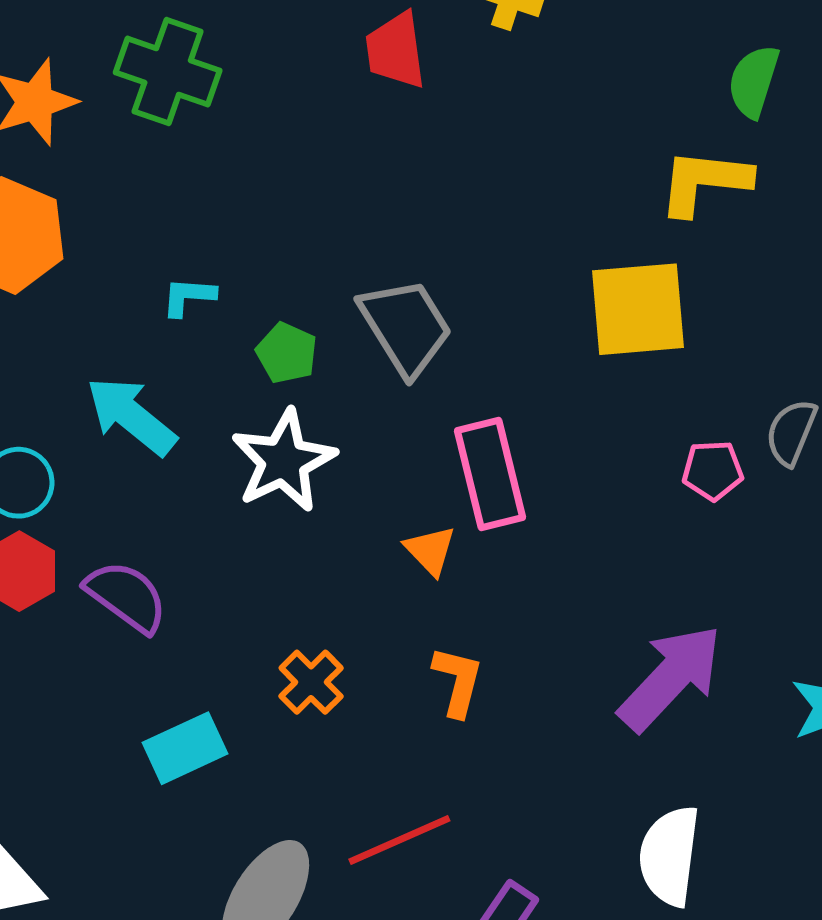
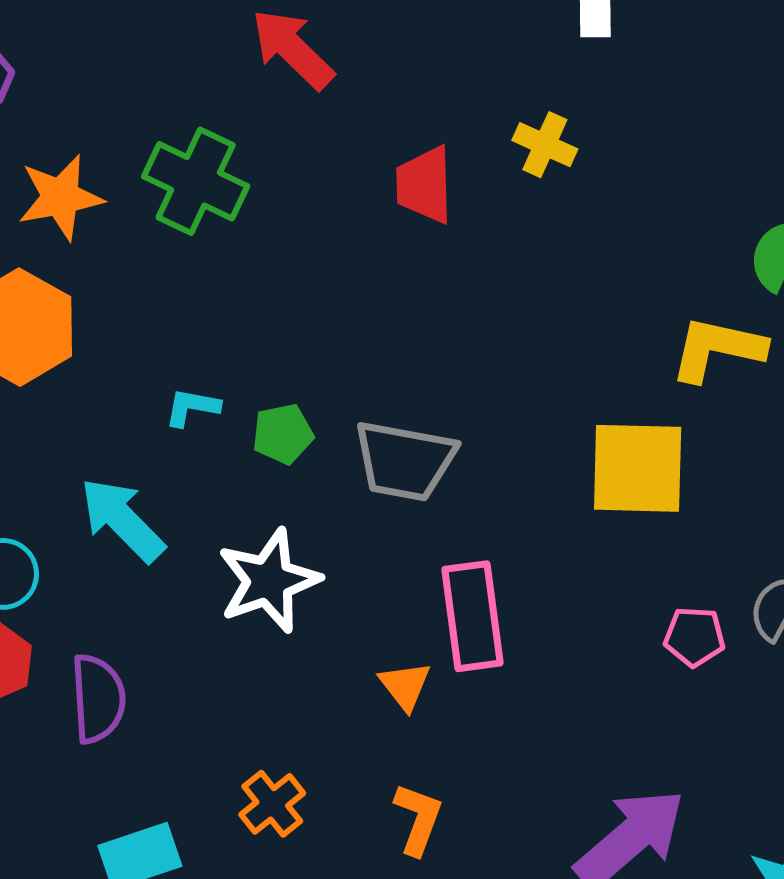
gray trapezoid: (406, 327) -> (405, 461), turned 126
green pentagon: (287, 353) -> (283, 434), moved, turned 30
purple semicircle: (126, 596) -> (98, 699), turned 44

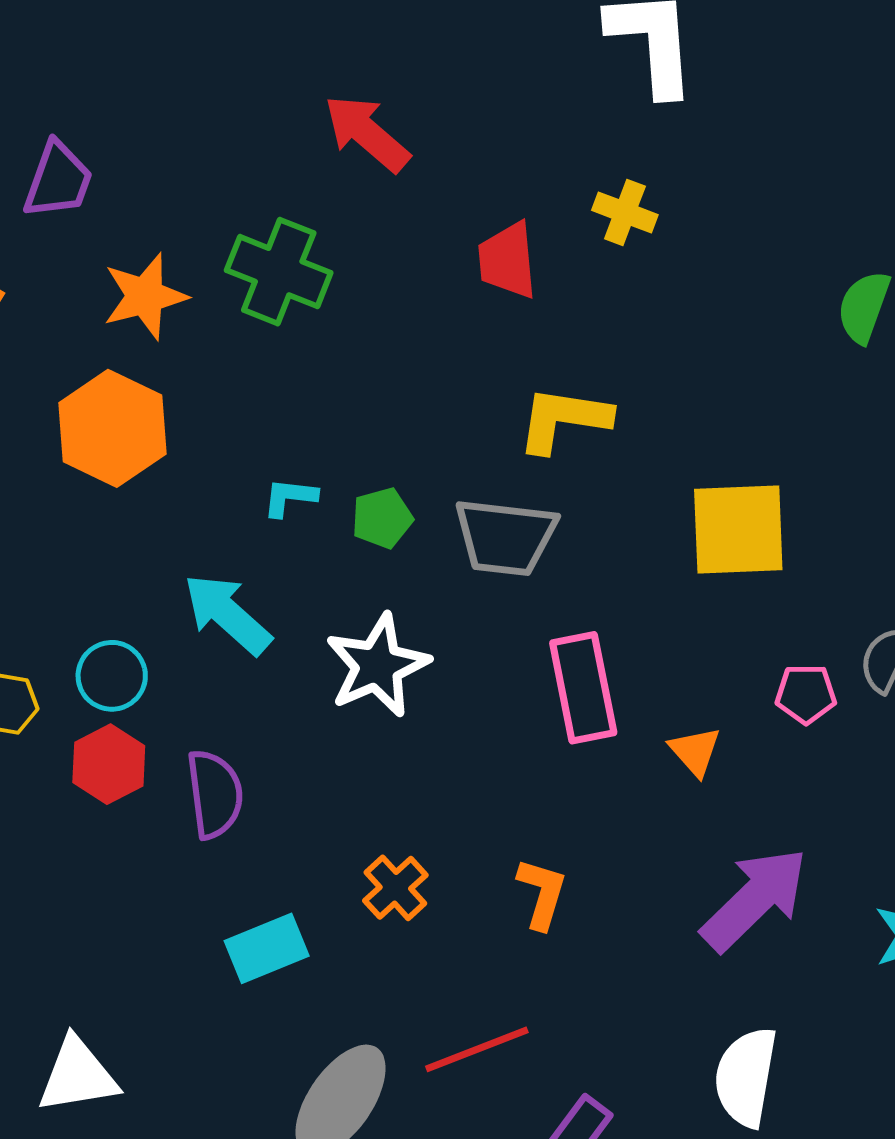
yellow L-shape: (717, 349) -> (564, 419), moved
orange triangle: (405, 686) -> (695, 751), moved

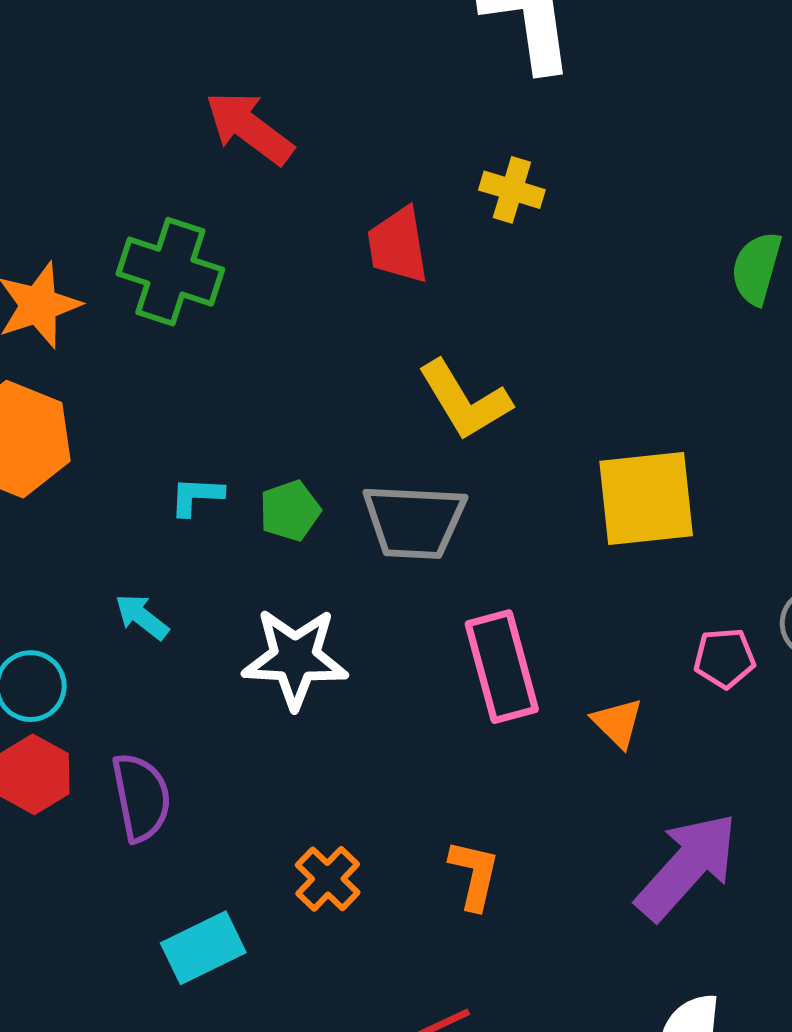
yellow L-shape: (564, 419) -> (465, 400), turned -126
cyan arrow: (227, 614) -> (142, 617), size x0.6
white star: (378, 665) -> (295, 658), turned 30

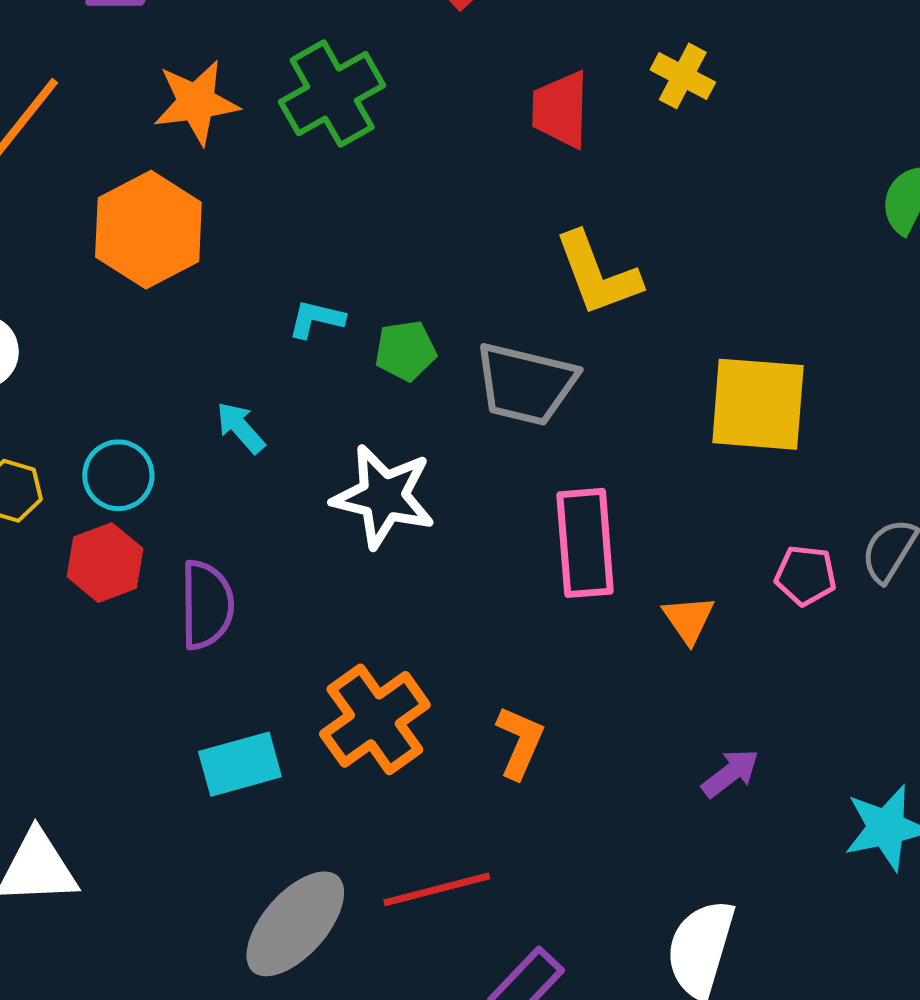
green cross: (170, 272) -> (332, 94), turned 32
purple arrow: (687, 866) -> (730, 773), size x0.5
orange cross: (328, 879) -> (375, 719), size x1.6

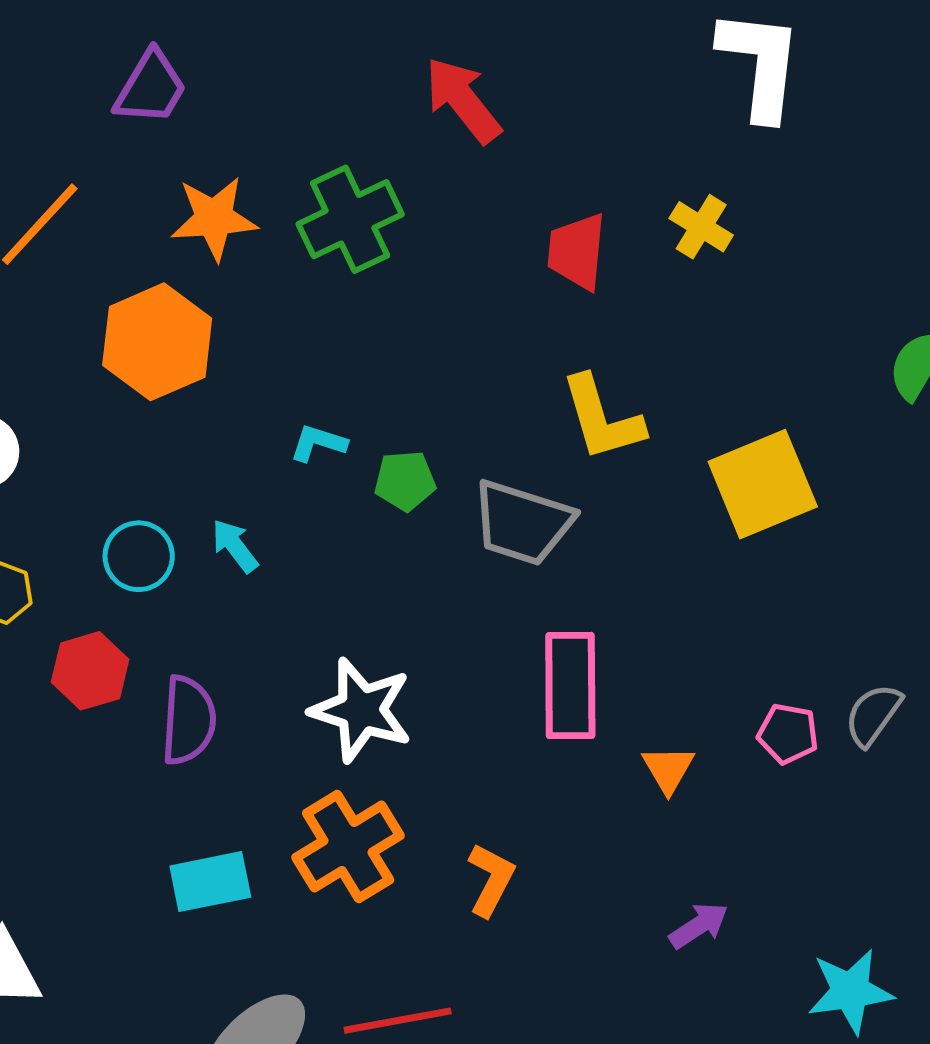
yellow square: (758, 404) -> (763, 484), moved, turned -31
cyan circle: (118, 475) -> (139, 556), moved
white star: (384, 496) -> (361, 710), moved

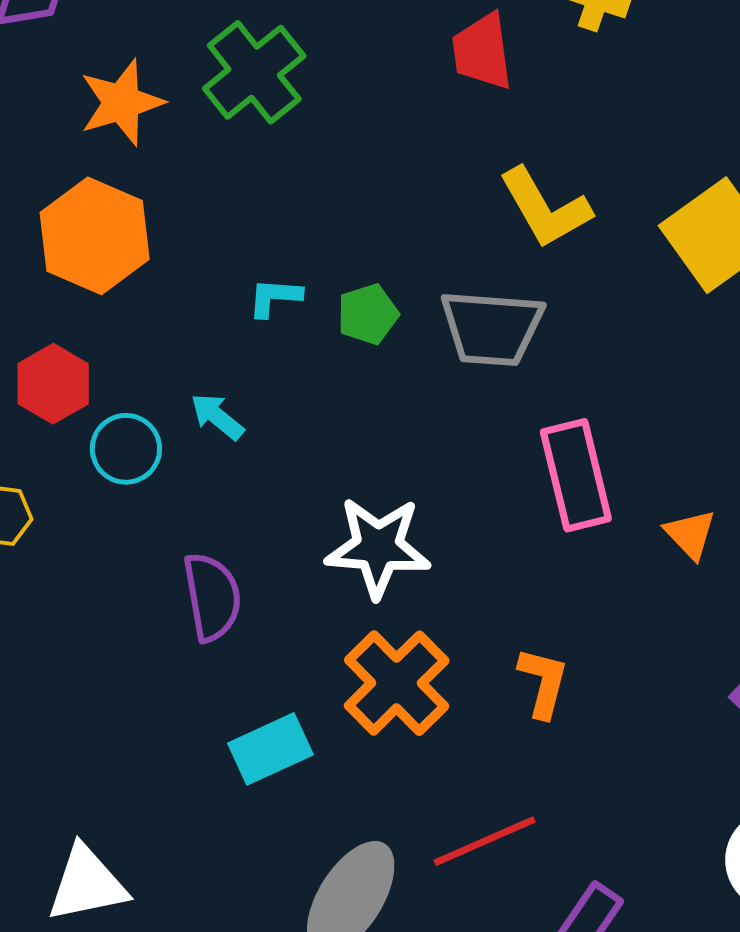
red hexagon: (90, 671) -> (53, 384), moved

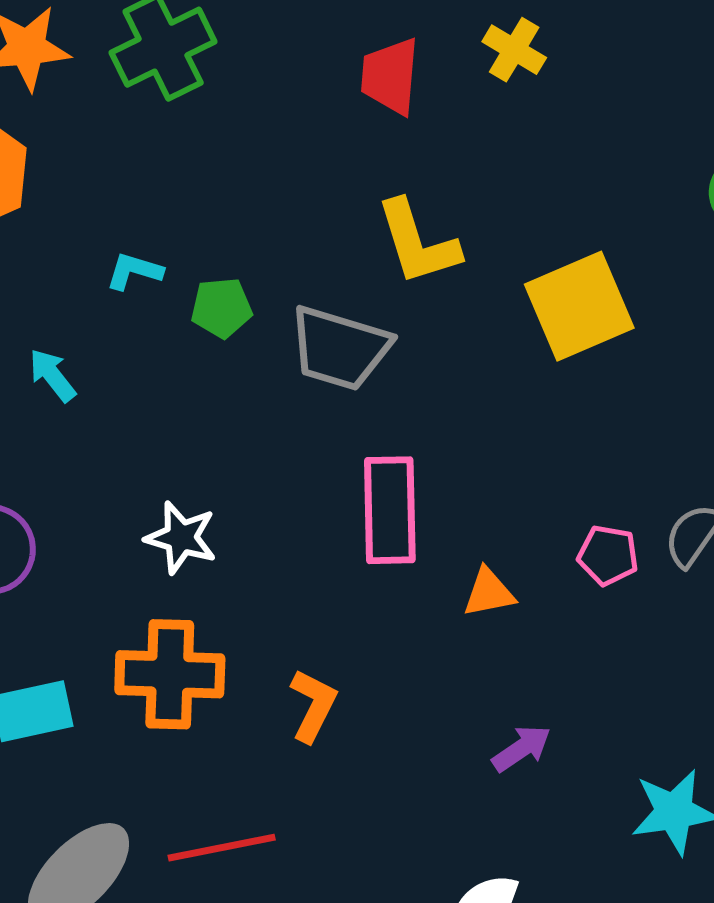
orange triangle: (690, 534) -> (489, 592), turned 50
white star: (378, 547) -> (181, 538), size x0.7
orange cross: (397, 683) -> (170, 674), turned 34

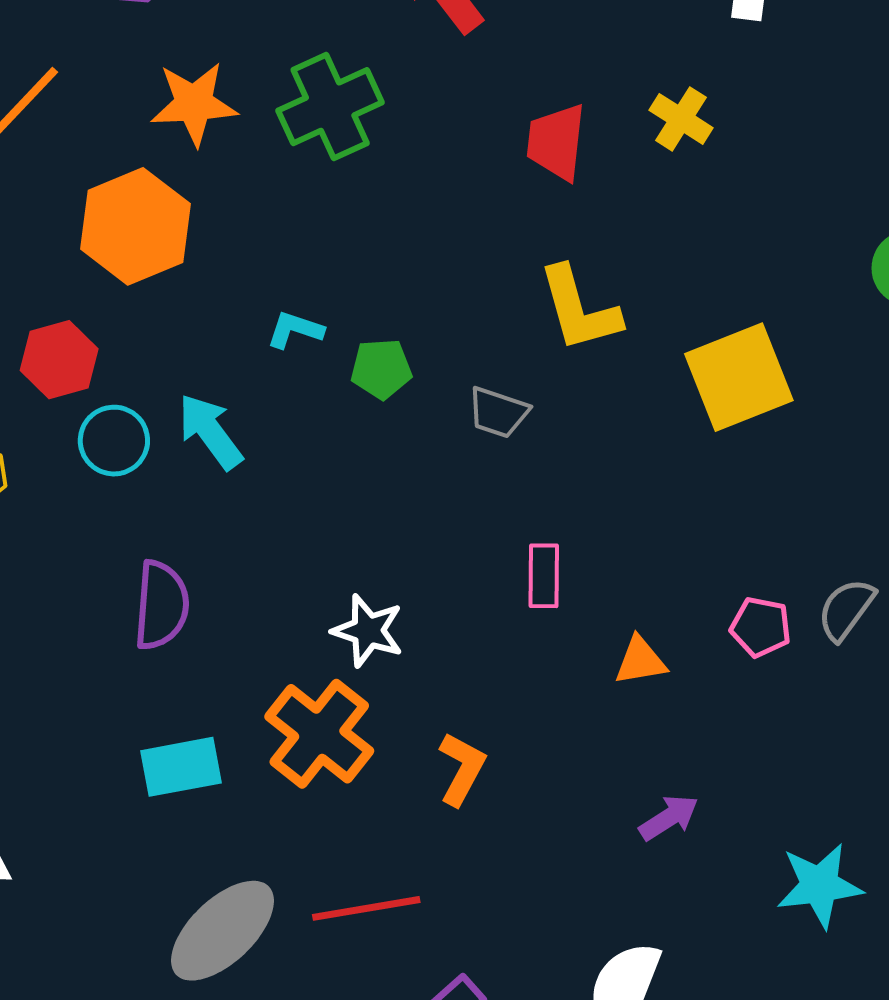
gray trapezoid: (340, 348) -> (498, 412), size x0.6
cyan arrow: (52, 375) -> (210, 432), size x1.4
pink rectangle: (390, 510) -> (544, 576), size x0.6
white star: (181, 538) -> (368, 631), moved
orange cross: (170, 674) -> (319, 734), turned 35

